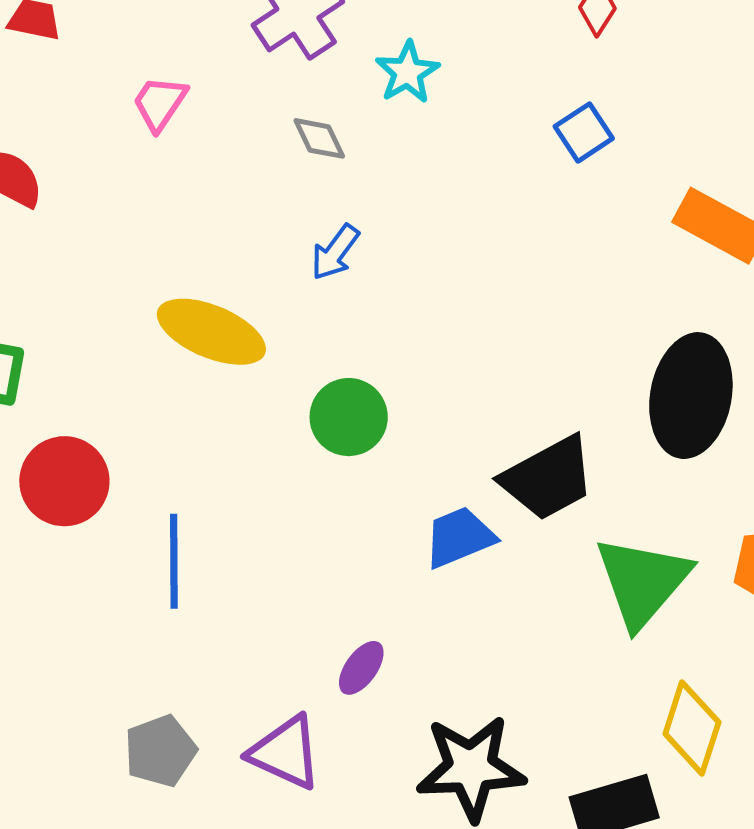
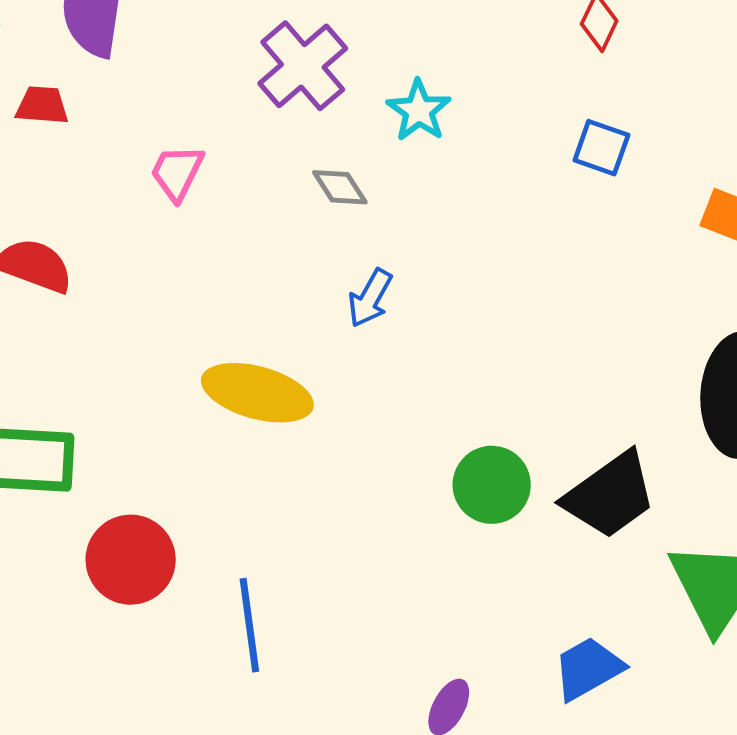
blue square: (584, 132) -> (601, 148), turned -30
green circle: (349, 417) -> (492, 485), moved
blue trapezoid: (459, 537) -> (588, 669), moved

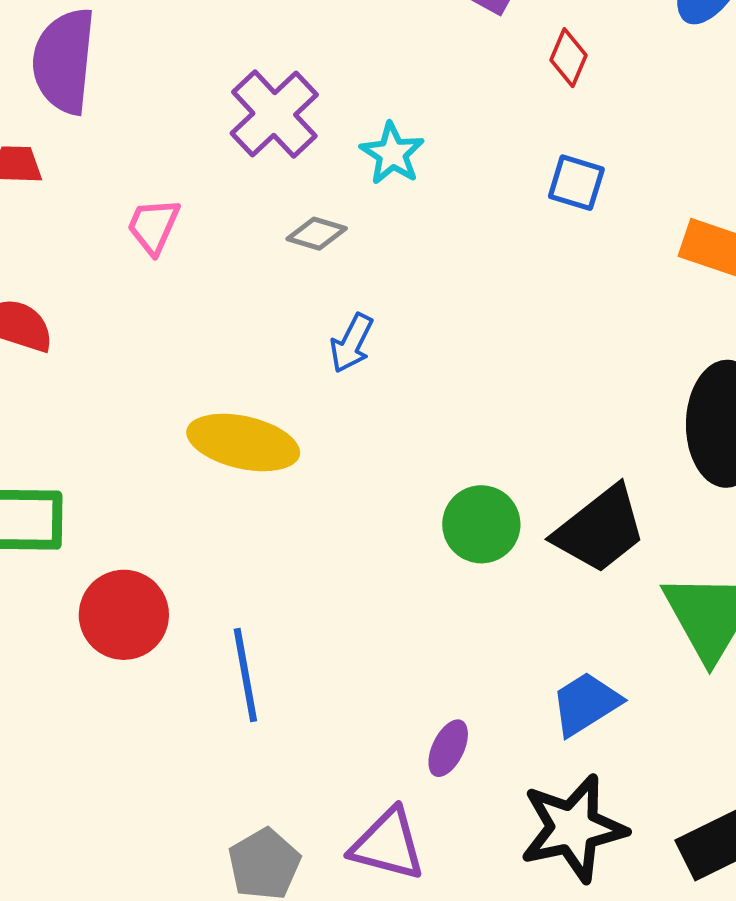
gray diamond: (340, 187) -> (317, 234), turned -38

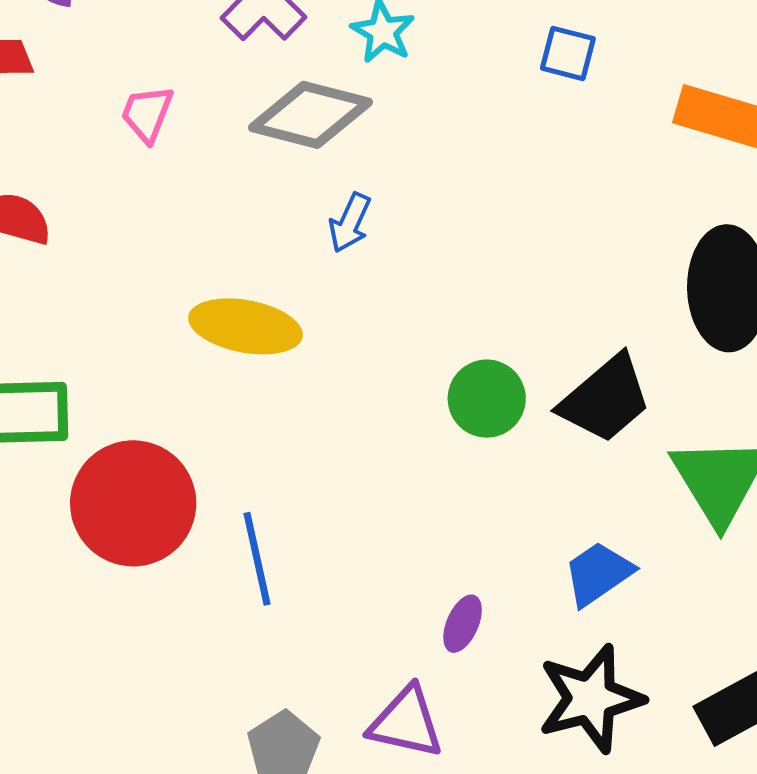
gray diamond: (317, 234) -> (310, 115), size x2.0
red circle: (124, 615) -> (133, 503), size x1.4

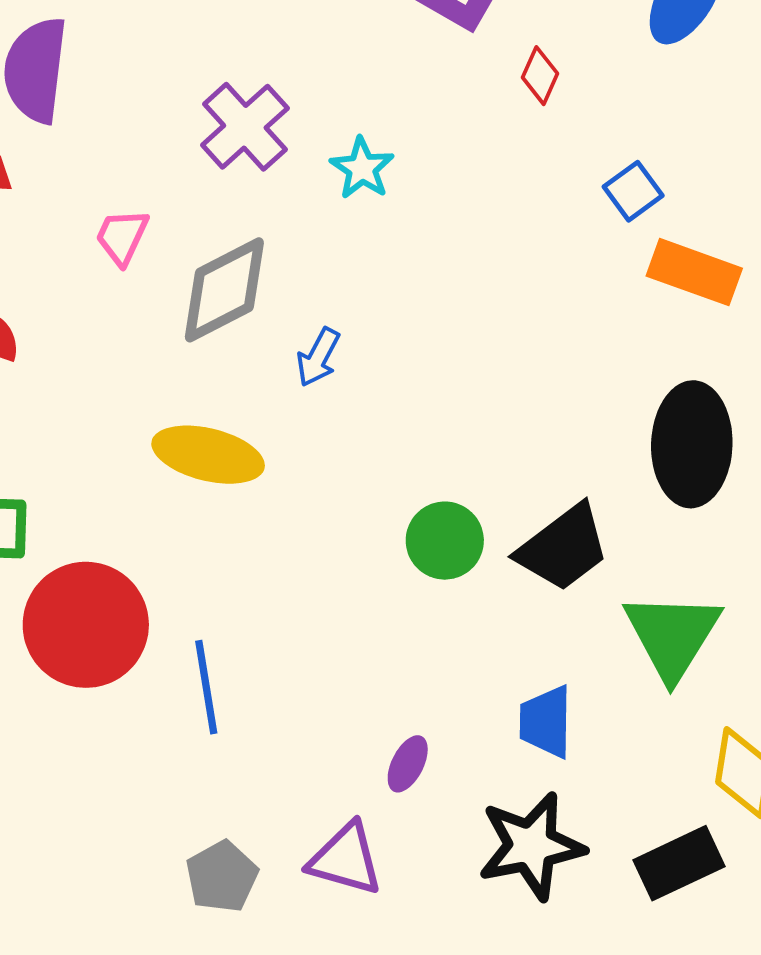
blue square: (568, 53) -> (633, 191), moved, turned 36
gray diamond: (310, 115) -> (224, 290), moved, turned -45
blue trapezoid: (598, 574) -> (546, 722), turned -58

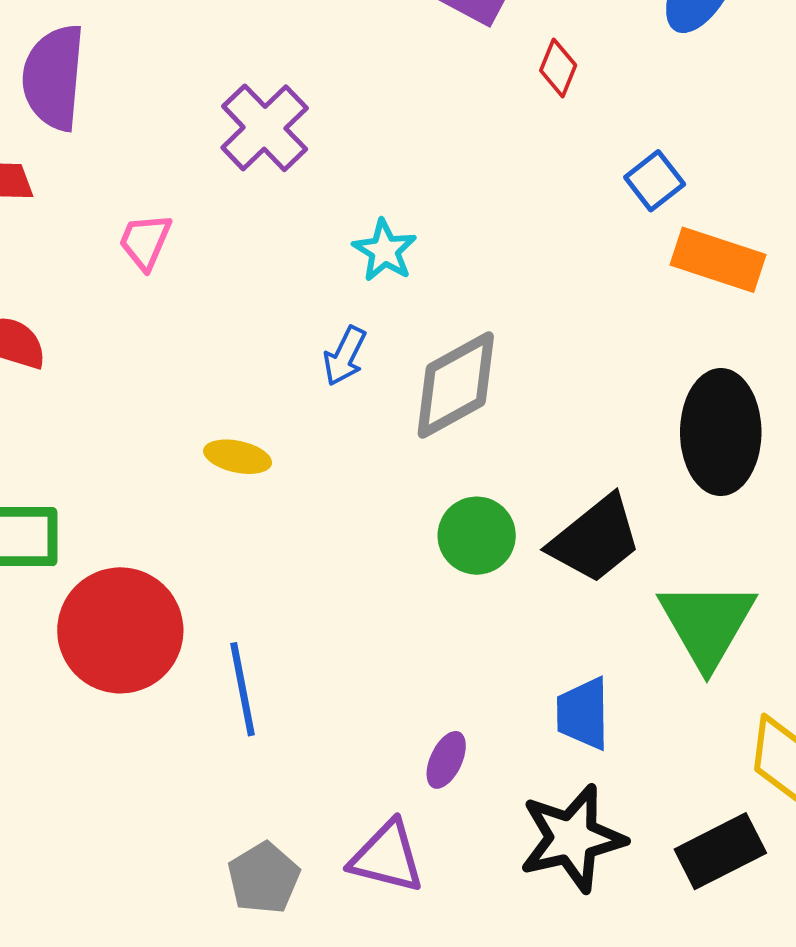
cyan star: (362, 168) -> (385, 251), moved
gray diamond: (224, 290) -> (456, 385), moved
yellow ellipse: (208, 455) -> (238, 457), size x0.6

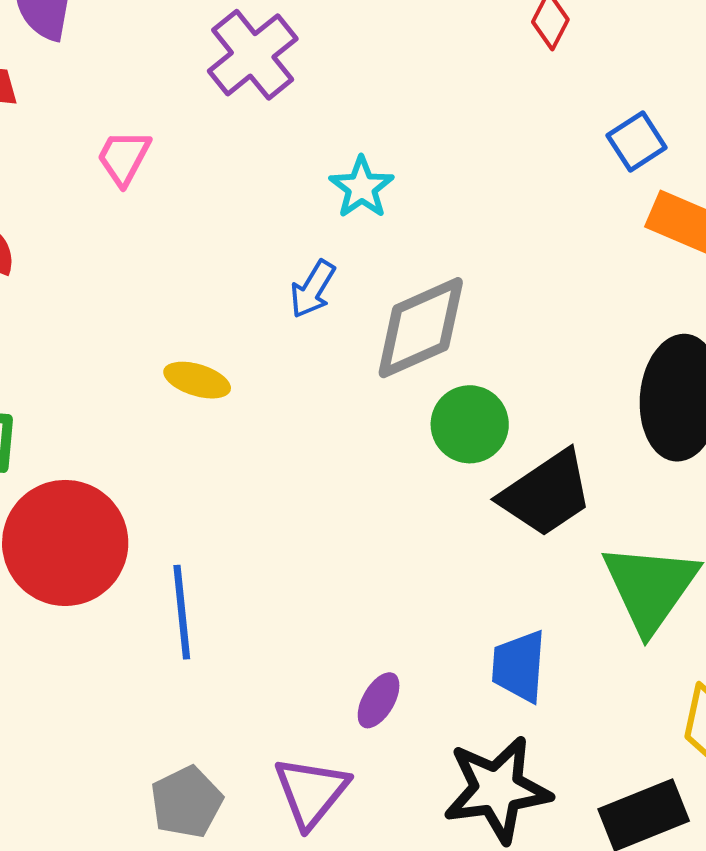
green circle: (477, 536) -> (470, 424), moved
purple triangle: (387, 857) -> (311, 792), turned 50

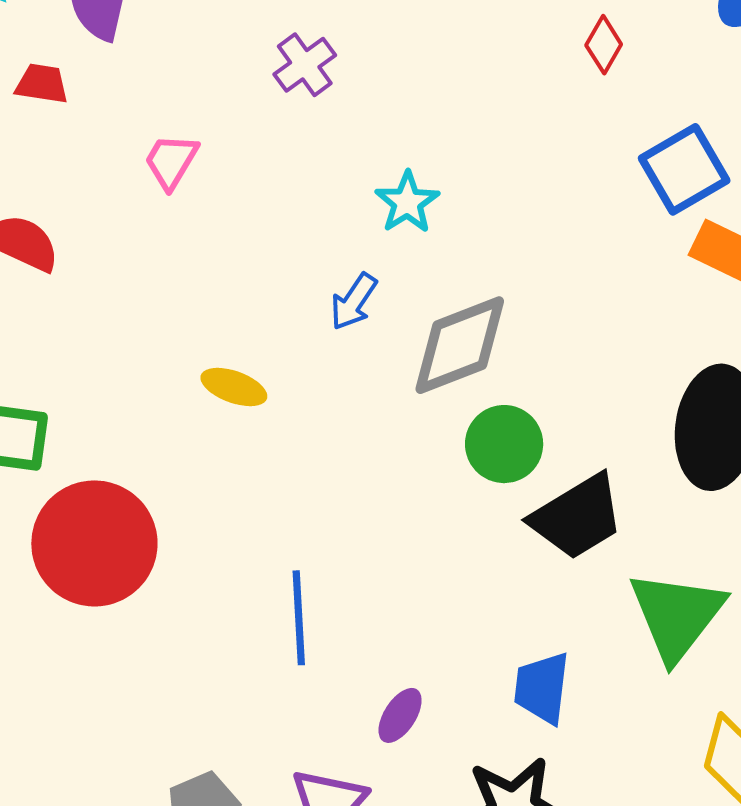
purple cross: (253, 55) -> (305, 65), size x0.7
blue square: (637, 142) -> (684, 169), size x1.5
blue line: (182, 612) -> (299, 618), moved

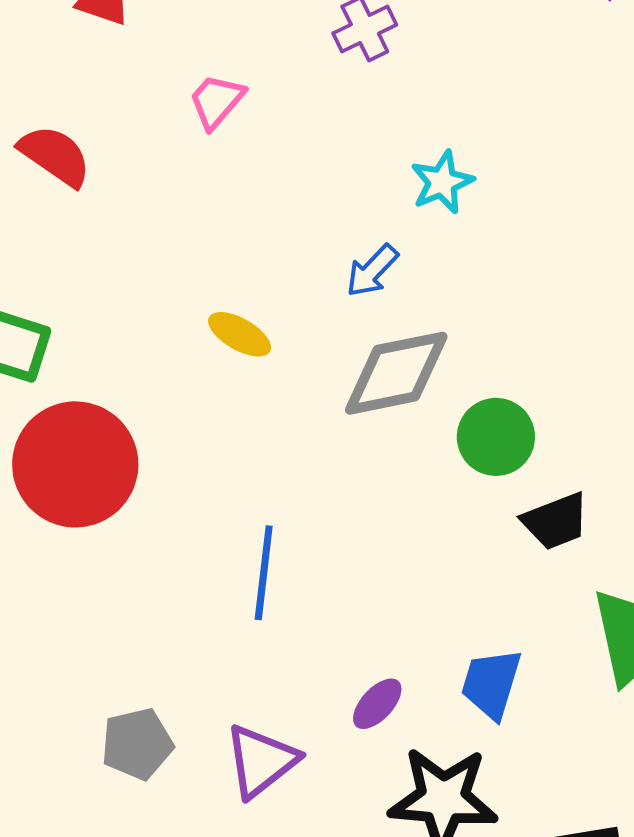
gray diamond: (460, 345) -> (396, 373), moved
black trapezoid: (577, 517) -> (556, 521), size x0.7
purple ellipse: (400, 715) -> (377, 704), moved

